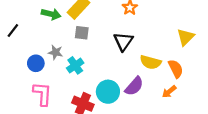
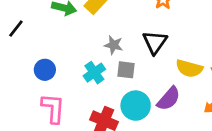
gray square: (82, 33) -> (126, 70), moved
gray star: (55, 52) -> (114, 45), moved

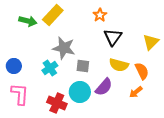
black triangle: (155, 42) -> (113, 37), moved
gray star: (114, 45) -> (64, 48), size x1.6
gray square: (126, 70) -> (83, 66), moved

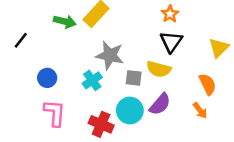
orange star: (100, 15) -> (170, 14), moved
yellow semicircle: (119, 65) -> (159, 69), moved
orange arrow: (136, 92) -> (200, 110), turned -88

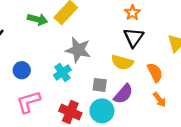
gray square: (134, 78) -> (100, 85), moved
orange semicircle: (208, 84) -> (155, 72), moved
cyan circle: (130, 110) -> (102, 111), moved
pink L-shape: (55, 113) -> (29, 102), turned -110

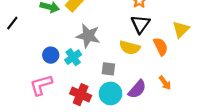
blue circle: (22, 70) -> (51, 55), moved
orange semicircle: (155, 72) -> (161, 47), moved
purple semicircle: (123, 94) -> (137, 89), moved

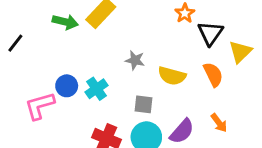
black triangle: (140, 24) -> (210, 33), moved
gray star: (88, 36) -> (135, 60), moved, size x0.6
pink L-shape: (41, 85) -> (40, 106), moved

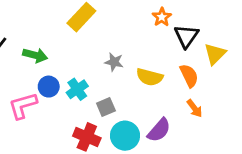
green arrow: (65, 22) -> (35, 55), moved
gray square: (143, 104) -> (106, 107), moved, turned -30
orange arrow: (219, 123) -> (194, 108), moved

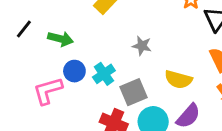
yellow semicircle: (150, 77) -> (178, 79), moved
gray square: (106, 107) -> (133, 92), size x1.4

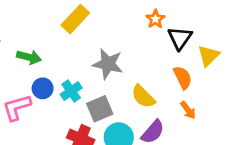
gray star: (142, 46) -> (108, 64), size x1.6
yellow semicircle: (178, 79) -> (143, 97), turned 30

